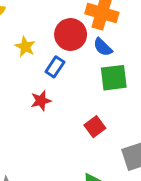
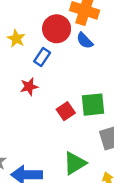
green square: (114, 78) -> (93, 105), moved
red square: (95, 127) -> (66, 111), moved

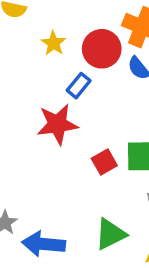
yellow star: (16, 39) -> (53, 43), moved
red star: (29, 87) -> (57, 124), size x1.6

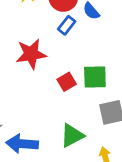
blue rectangle: (79, 86) -> (67, 25), moved

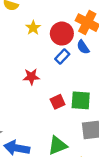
red star: (31, 54) -> (31, 77), size x0.7

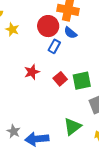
yellow star: (33, 28) -> (12, 29), moved
red square: (58, 102) -> (60, 79), moved

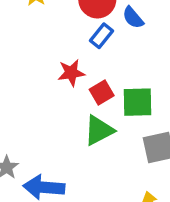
red star: (32, 72) -> (71, 73), moved
green triangle: (72, 127) -> (99, 130), moved

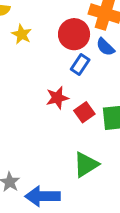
green triangle: (99, 130) -> (86, 165), moved

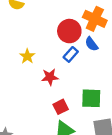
yellow star: (22, 34) -> (27, 56), moved
red square: (84, 112) -> (61, 107), moved

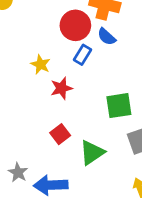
yellow star: (27, 56) -> (41, 64), moved
red square: (61, 107) -> (60, 134), moved

